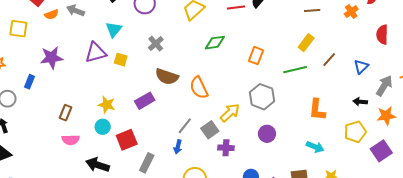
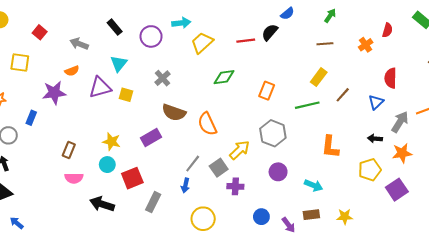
orange semicircle: (52, 15) -> (72, 71), moved
red semicircle: (382, 35) -> (391, 78), moved
cyan arrow: (315, 147) -> (313, 185), moved

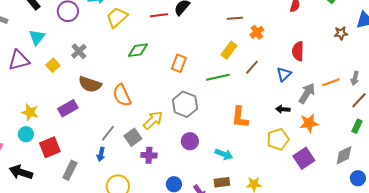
orange cross: (366, 45) -> (257, 32), moved
yellow square: (126, 95) -> (53, 65), moved, turned 32

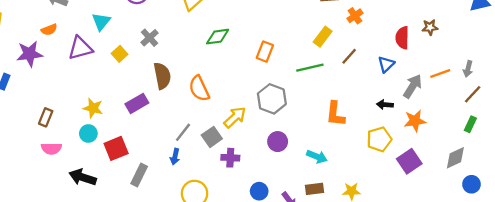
brown star: (341, 33) -> (430, 27), moved
brown semicircle: (90, 84) -> (162, 76), turned -120

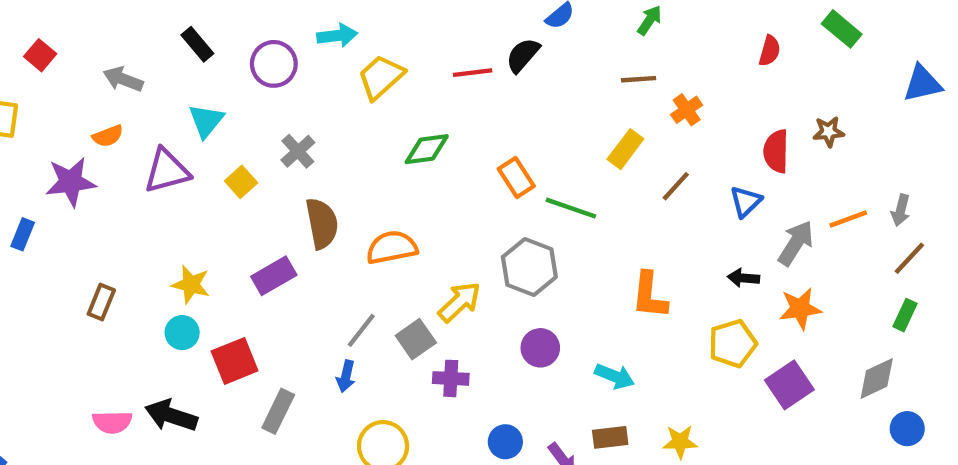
orange rectangle: (265, 52) -> (516, 177), turned -54
green line: (310, 68) -> (571, 208), moved, turned 32
orange semicircle: (199, 88) -> (392, 247), turned 104
pink semicircle: (51, 148) -> (112, 422), moved

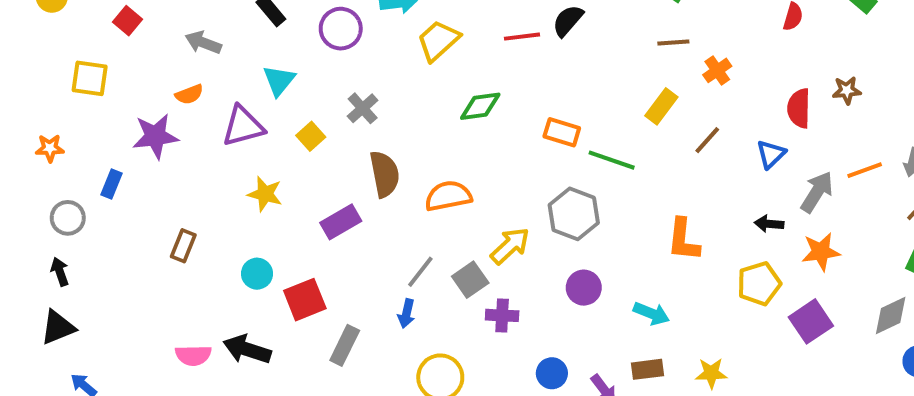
orange rectangle: (516, 177) -> (562, 132), turned -40
yellow star: (191, 285) -> (265, 194), moved

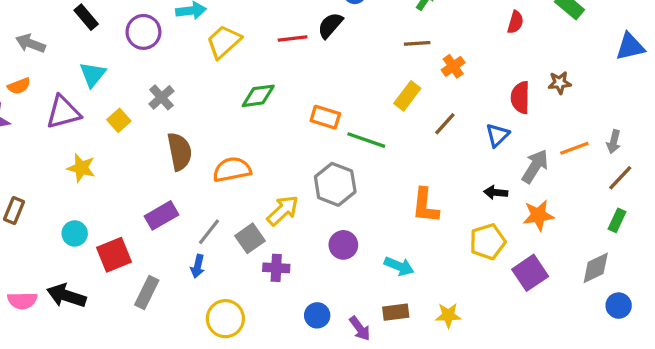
purple rectangle: (341, 222) -> (161, 215), moved

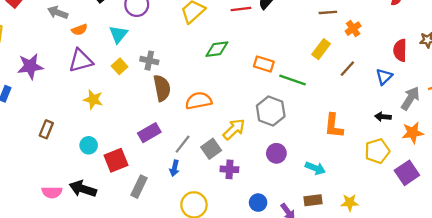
cyan triangle: (93, 75) -> (118, 34), moved
orange semicircle: (19, 86) -> (79, 30), moved
gray cross: (161, 97) -> (149, 61), moved, turned -36

